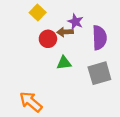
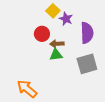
yellow square: (38, 13) -> (53, 11), moved
brown arrow: (65, 32) -> (57, 44), moved

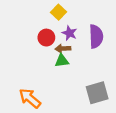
purple star: (66, 19) -> (70, 33), moved
gray square: (87, 64) -> (97, 93), moved

